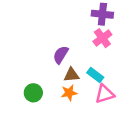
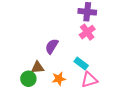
brown triangle: (71, 75) -> (38, 68), moved

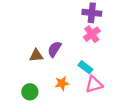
brown triangle: (38, 68) -> (36, 56), moved
green circle: (28, 79) -> (30, 92), moved

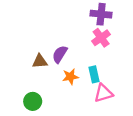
cyan rectangle: (85, 67) -> (94, 74), turned 40
orange star: (62, 83) -> (70, 77), moved

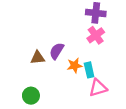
orange star: (70, 77) -> (75, 65), moved

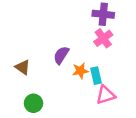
brown triangle: (38, 58) -> (23, 67), moved, turned 40

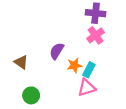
cyan rectangle: (96, 76) -> (89, 70), turned 40
pink triangle: (106, 95) -> (87, 88), moved

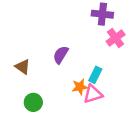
pink cross: (96, 35) -> (116, 38), moved
orange star: (74, 65) -> (80, 87), moved

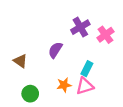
purple cross: (102, 14) -> (80, 27), moved, turned -36
orange star: (80, 87) -> (64, 85), moved

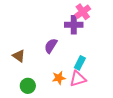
purple cross: (80, 27) -> (74, 25), turned 30
pink cross: (105, 35) -> (83, 12), moved

